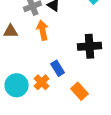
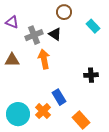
black cross: (90, 46) -> (91, 75), size x0.6

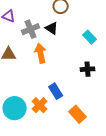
cyan rectangle: (93, 26) -> (90, 37), moved

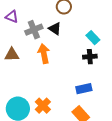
black cross: (88, 69) -> (90, 57), moved
blue rectangle: (56, 91) -> (84, 89), moved, turned -70

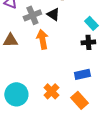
orange cross: (43, 106) -> (51, 91), moved

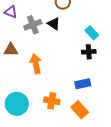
orange arrow: (42, 39) -> (36, 64), moved
orange cross: (51, 91) -> (52, 101), turned -35

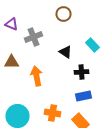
black triangle: (54, 24) -> (66, 52), moved
black cross: (89, 52) -> (82, 72), moved

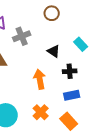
orange arrow: (36, 76) -> (40, 79), moved
orange cross: (52, 113) -> (41, 112), turned 35

